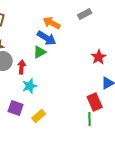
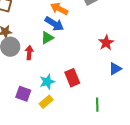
cyan star: (30, 86) -> (47, 82), moved
red rectangle: (95, 102) -> (72, 78), moved

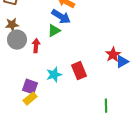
red star: (106, 43) -> (113, 55), moved
yellow rectangle: (46, 102) -> (30, 99), moved
green line: (97, 105) -> (106, 106), moved

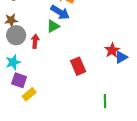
cyan star: (54, 75) -> (13, 62), moved
purple square: (30, 87) -> (19, 80), moved

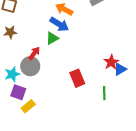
gray circle: (16, 35) -> (30, 66), moved
red arrow: (35, 41) -> (34, 53), turned 32
green line: (105, 101) -> (104, 93), moved

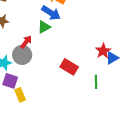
red rectangle: (77, 78) -> (69, 67), turned -36
yellow rectangle: (28, 106) -> (20, 95), turned -72

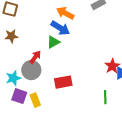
red rectangle: (69, 67) -> (63, 82), moved, turned -42
yellow rectangle: (20, 95) -> (35, 100), moved

